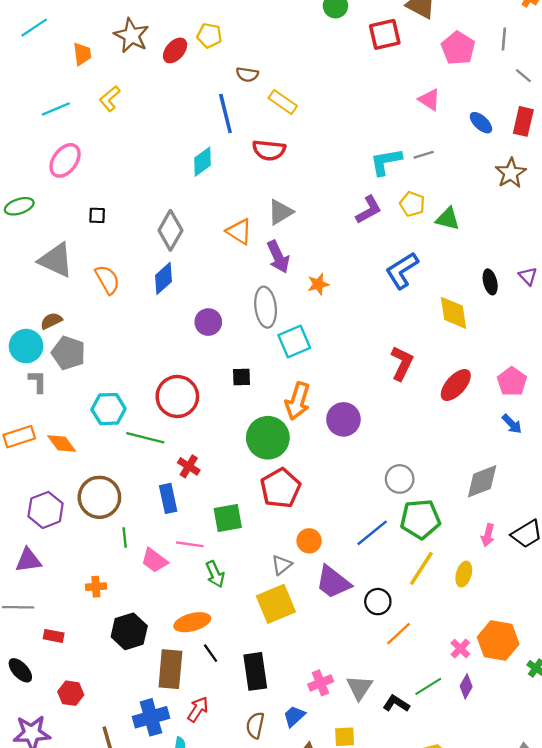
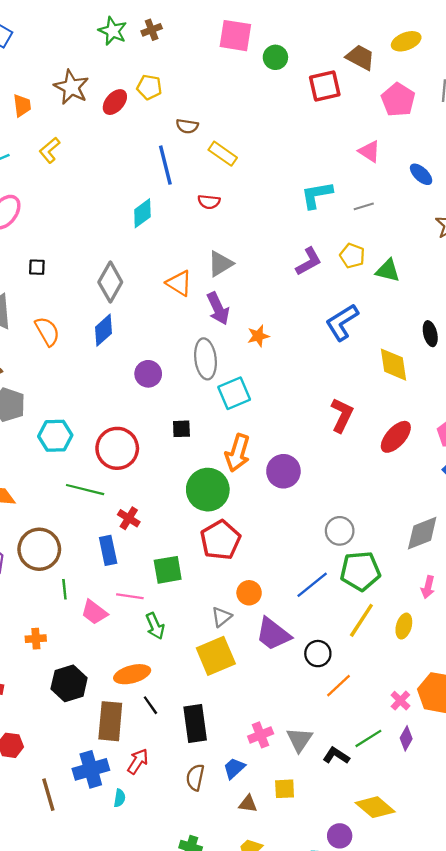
red semicircle: (269, 150) -> (209, 202), size x0.7
cyan L-shape: (386, 162) -> (317, 195), moved
cyan hexagon: (109, 409) -> (55, 436), moved

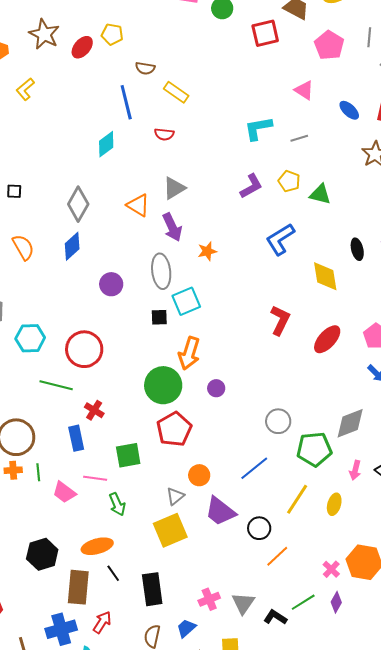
black square: (181, 429) -> (159, 317), moved
purple circle: (283, 471) -> (216, 388), moved, size x0.6
green pentagon: (360, 571) -> (314, 449), moved
orange cross: (36, 639) -> (13, 470), moved

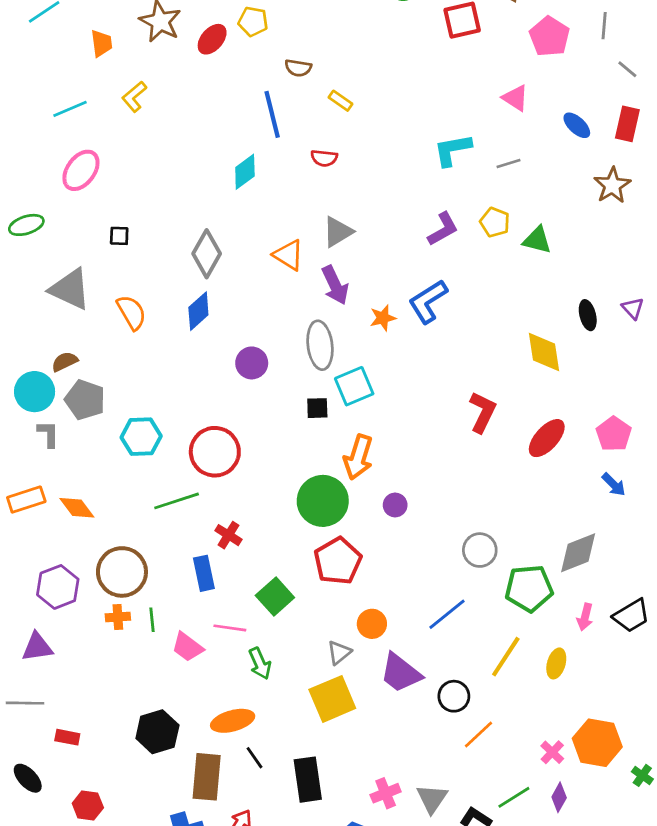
yellow rectangle: (176, 92) -> (340, 101), size x0.7
blue L-shape: (280, 239) -> (428, 301), moved
green line: (56, 385) -> (177, 501), turned -32
green square: (128, 455) -> (275, 597), turned -32

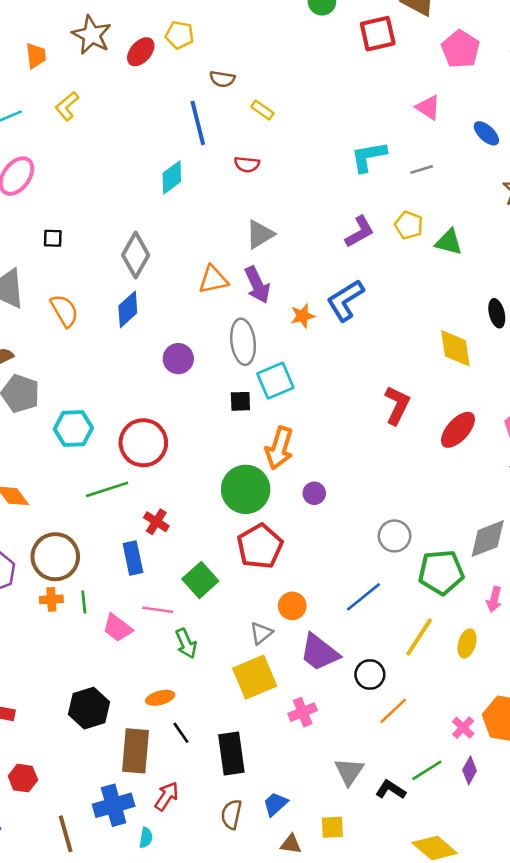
orange triangle: (289, 255) -> (213, 280), moved, turned -44
orange ellipse: (233, 721) -> (160, 698), size x0.7
pink cross: (386, 793) -> (303, 712), moved

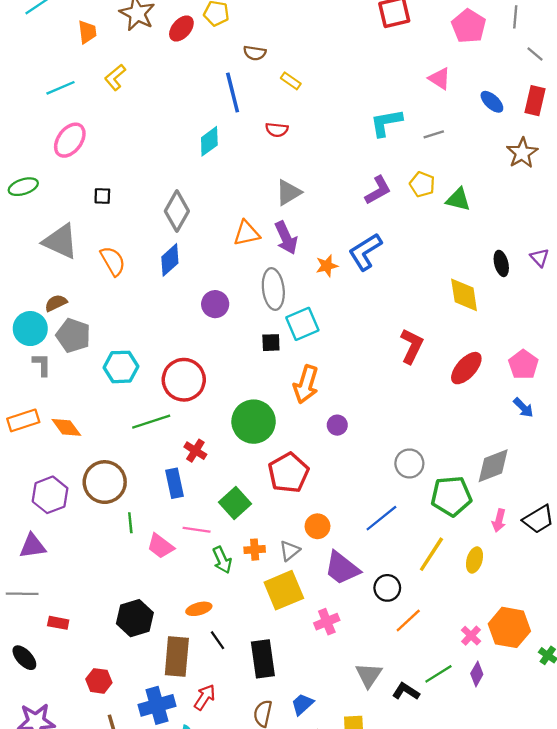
green circle: (246, 489) -> (254, 422), moved
orange cross: (51, 599) -> (255, 550), moved
red hexagon: (23, 778) -> (99, 681), moved

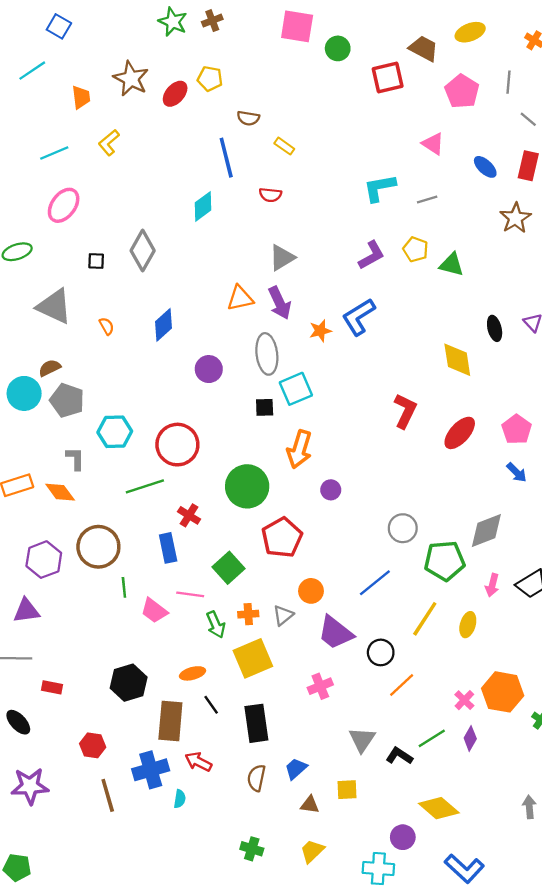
gray diamond: (177, 211) -> (143, 251), moved
orange semicircle: (113, 261) -> (107, 326), size x0.6
gray L-shape: (42, 365) -> (75, 458), moved
yellow square: (284, 590) -> (253, 658), moved
red arrow: (205, 697) -> (198, 762), turned -96

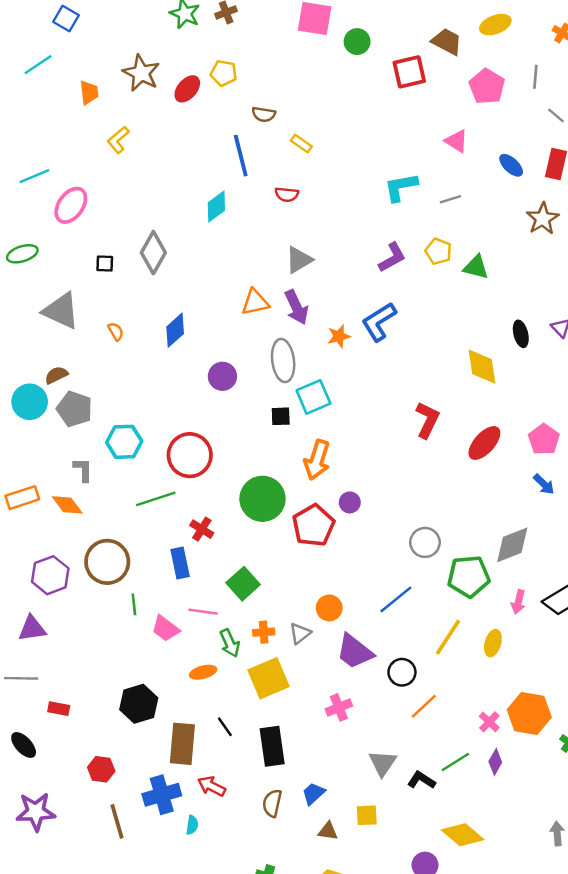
cyan line: (54, 153) -> (34, 176), moved
red pentagon: (282, 537) -> (313, 525), moved
orange ellipse: (193, 673) -> (203, 672), moved

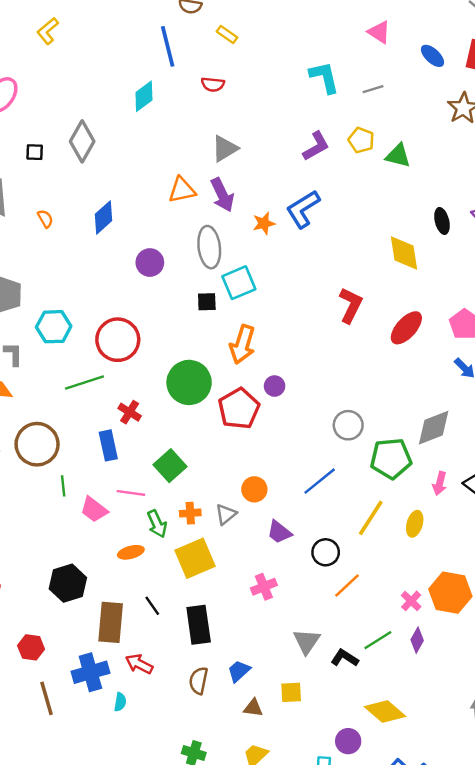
cyan L-shape: (401, 187) -> (324, 77), turned 87
purple trapezoid: (355, 652) -> (279, 532), size x0.7

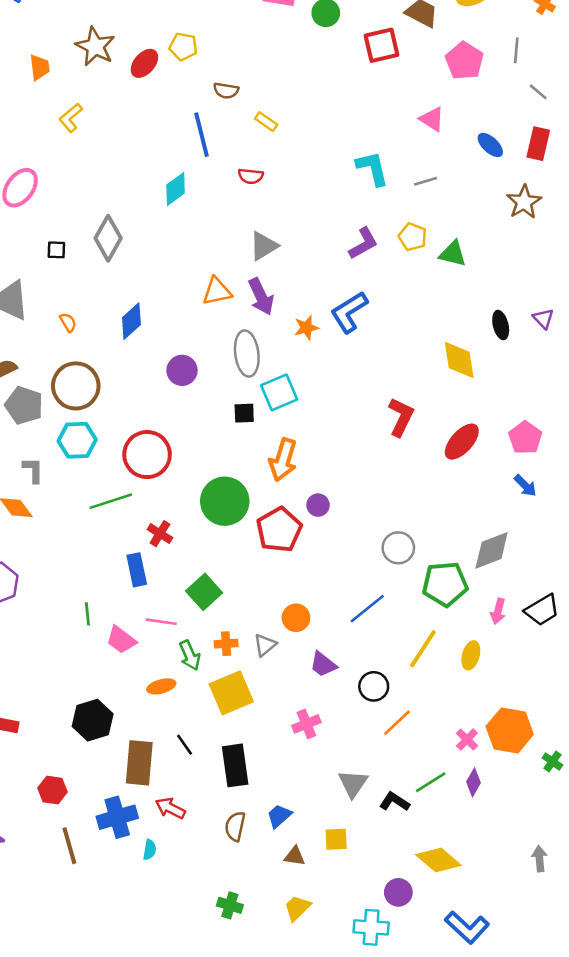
brown circle: (37, 444) -> (76, 386), moved

